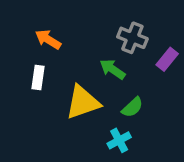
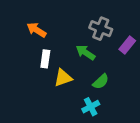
white rectangle: (38, 77) -> (45, 59), moved
yellow triangle: (83, 102) -> (63, 78), size x0.7

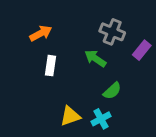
orange arrow: (36, 30) -> (41, 33), turned 120
yellow triangle: (63, 78) -> (70, 116), moved

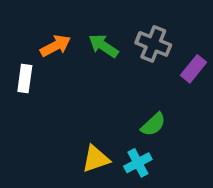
green arrow: (95, 59) -> (103, 46), moved
white rectangle: (51, 66) -> (25, 78), moved

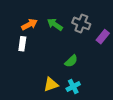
white rectangle: (25, 78) -> (22, 44), moved
green semicircle: (153, 124) -> (71, 61), moved

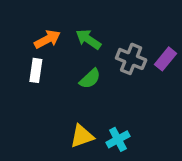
gray cross: (81, 23) -> (131, 59), moved
green semicircle: (71, 61) -> (90, 79), moved

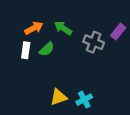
purple rectangle: (166, 59) -> (118, 32), moved
green semicircle: (90, 79) -> (47, 49), moved

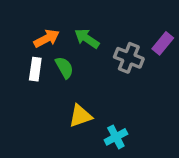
green semicircle: (47, 49) -> (64, 68), turned -77
yellow triangle: (58, 97) -> (80, 116), moved

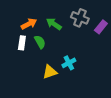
gray cross: (129, 58) -> (80, 18), moved
cyan cross: (116, 137) -> (69, 63), moved

